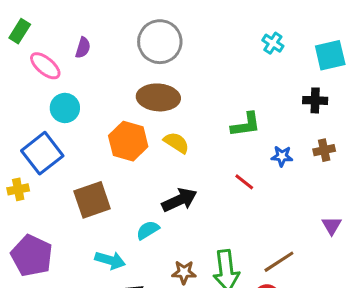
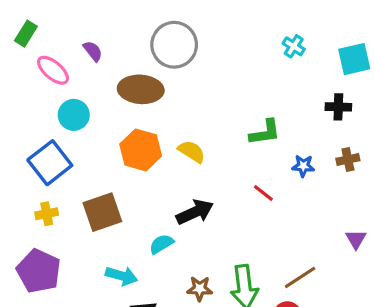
purple semicircle: (83, 48) -> (93, 51), turned -55
brown ellipse: (158, 97) -> (141, 89), moved
yellow cross: (18, 189) -> (47, 214), moved

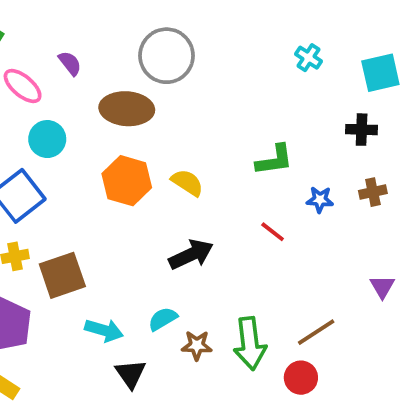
brown square: (102, 212) -> (62, 275), moved
cyan semicircle: (161, 244) -> (163, 319), moved

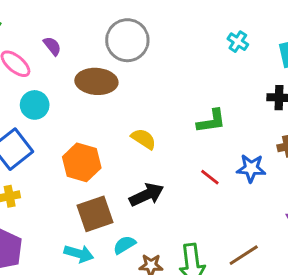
orange hexagon: (127, 181) -> (82, 162), moved
blue star: (320, 200) -> (251, 168), moved, size x1.4
brown square: (62, 275) -> (95, 214), moved

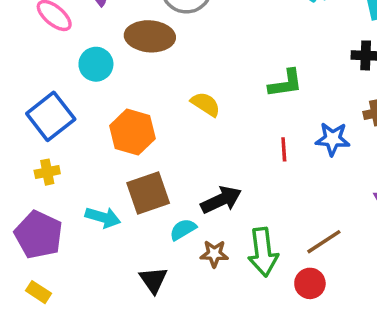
cyan circle: (35, 105) -> (96, 64), moved
red line: (210, 177) -> (284, 149), turned 48
black arrow: (147, 195) -> (221, 200), moved
cyan arrow: (79, 254) -> (103, 217), moved

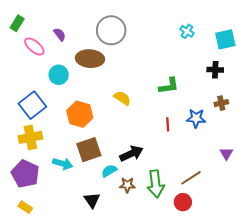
yellow cross: (47, 172) -> (30, 137), size x1.6

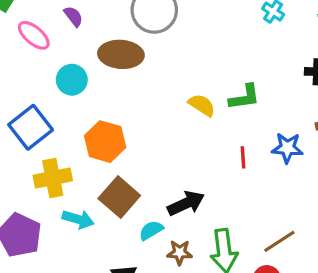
yellow semicircle: (122, 98) -> (202, 105), moved
yellow cross: (30, 137) -> (53, 178), moved
brown square: (89, 150) -> (119, 197), turned -30

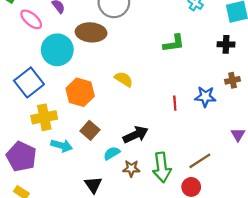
cyan circle: (72, 80) -> (57, 50), size x1.5
green L-shape: (245, 97) -> (174, 43), moved
yellow semicircle: (202, 105) -> (124, 79), moved
brown square: (119, 197) -> (90, 130), size x0.7

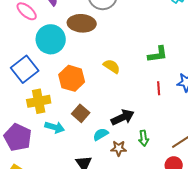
green L-shape: (174, 43) -> (158, 54), moved
green arrow: (162, 167) -> (144, 138), moved, size x0.6

